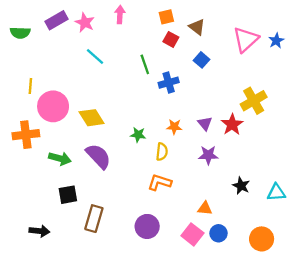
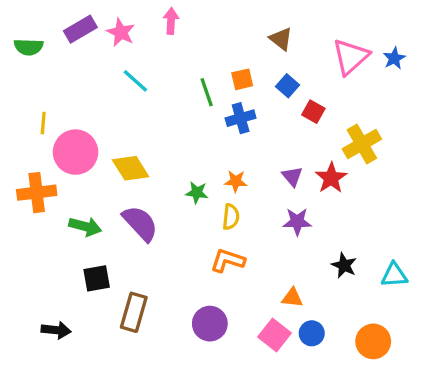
orange square: (166, 17) -> (242, 79), moved
red square: (171, 39) -> (313, 112), moved
orange star: (174, 127) -> (236, 181), moved

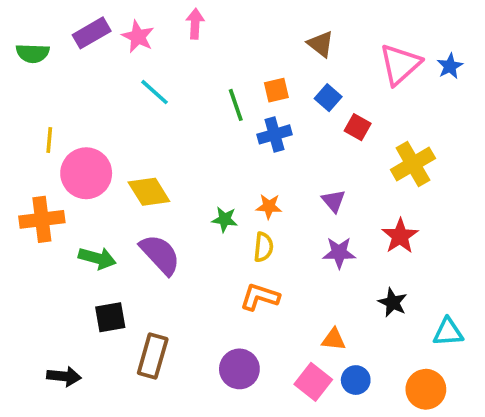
red star: (331, 178) -> (400, 236), moved
cyan triangle: (394, 275) -> (448, 332), moved

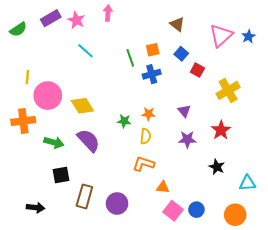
green semicircle: (33, 53) -> (18, 29), turned -36
orange triangle: (334, 339) -> (163, 187), moved
purple circle: (239, 369) -> (117, 204), moved

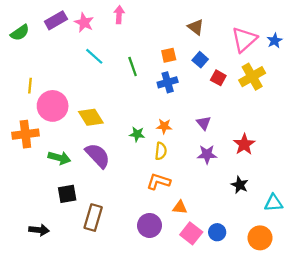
green line: (130, 58) -> (133, 67), moved
yellow cross: (228, 90) -> (252, 77), moved
purple circle: (117, 204) -> (149, 225), moved

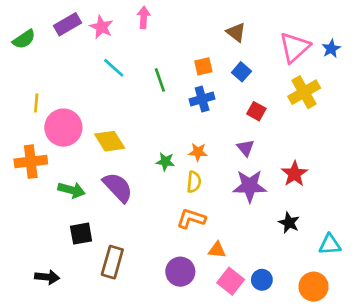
red square: (218, 78) -> (256, 111), moved
purple star: (207, 154) -> (250, 186), size x1.4

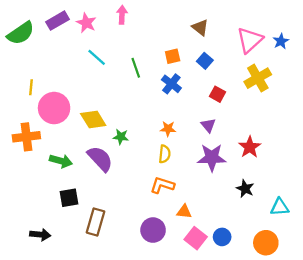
green semicircle: (24, 39) -> (21, 33), size x1.4
blue cross: (202, 99) -> (171, 84), turned -36
green star: (165, 162) -> (121, 137), moved

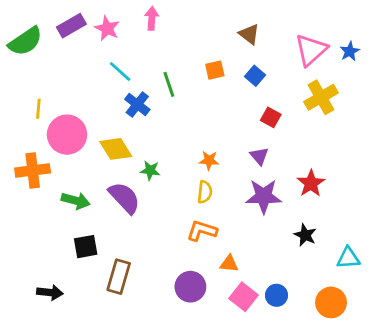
blue cross: (171, 84) -> (137, 104), moved

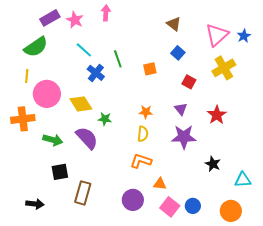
green semicircle: (25, 41) -> (36, 47), moved
orange square: (215, 70) -> (150, 69), moved
red star: (311, 183) -> (217, 115), moved

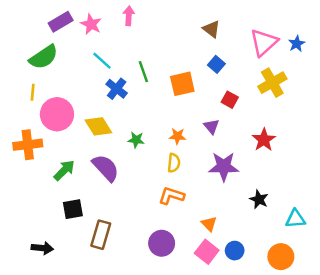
orange square: (150, 69) -> (182, 84), size x1.5
purple triangle: (181, 109) -> (212, 126), moved
green star: (105, 119) -> (136, 140), moved
green arrow: (53, 140) -> (64, 170), turned -60
orange triangle: (160, 184) -> (209, 224), moved, turned 40

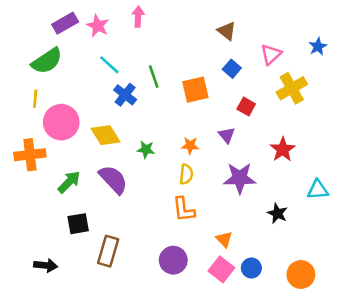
pink triangle: (264, 42) -> (271, 54), moved, size x0.7
orange L-shape: (171, 196) -> (184, 209), turned -115
cyan triangle: (295, 219) -> (318, 190), moved

